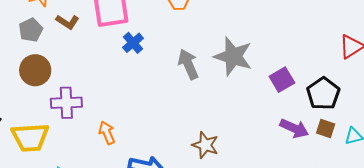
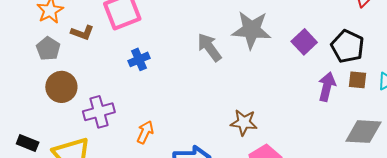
blue cross: (133, 43) -> (139, 59), moved, turned 30
purple arrow: (294, 128) -> (327, 87), turned -88
orange arrow: (107, 133) -> (145, 132), turned 60

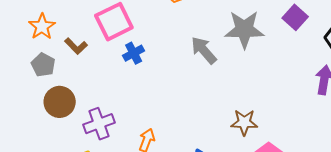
brown L-shape: (82, 33) -> (76, 46), turned 30
purple square: (304, 42) -> (295, 17), moved
blue cross: (139, 59) -> (134, 53), moved

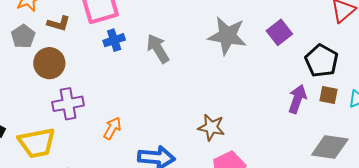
brown L-shape: (76, 46) -> (59, 23), turned -40
gray arrow: (204, 50) -> (158, 49), moved
brown circle: (60, 102) -> (49, 63), moved

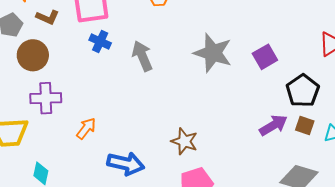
blue cross: (114, 40) -> (100, 42), turned 35
purple arrow: (297, 99) -> (273, 125), turned 32

